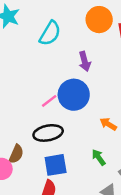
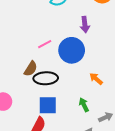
pink line: (49, 101) -> (45, 44), moved
brown semicircle: (16, 154) -> (31, 69), moved

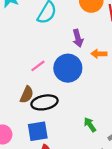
orange arrow: (96, 79) -> (99, 54), moved, turned -32
blue square: (48, 105) -> (38, 131), moved

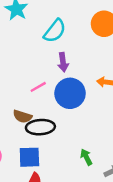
purple arrow: (78, 38) -> (63, 62), moved
brown semicircle: (27, 95) -> (22, 116), turned 77

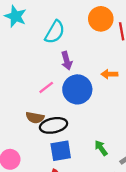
blue square: (29, 157) -> (61, 151), moved

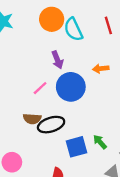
orange circle: (101, 19) -> (52, 19), moved
cyan semicircle: (55, 32) -> (73, 29), moved, turned 130
blue square: (61, 151) -> (76, 147), moved

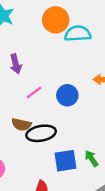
cyan semicircle: (73, 29) -> (78, 34), turned 105
purple arrow: (57, 60) -> (16, 64), moved
blue circle: (71, 87) -> (67, 95), size x0.7

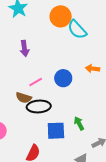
cyan semicircle: (78, 34) -> (77, 29), turned -135
pink line: (34, 93) -> (36, 82), moved
green arrow: (91, 158) -> (79, 123), moved

